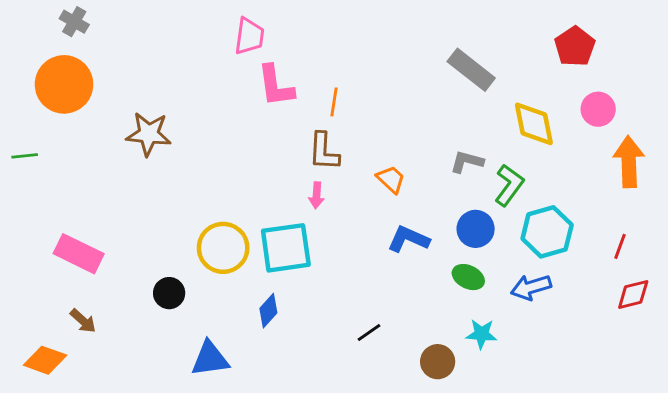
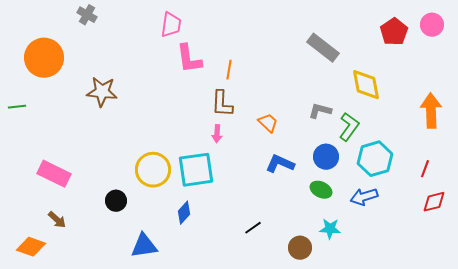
gray cross: (74, 22) -> (87, 15), moved
pink circle: (598, 109) -> (432, 25), moved

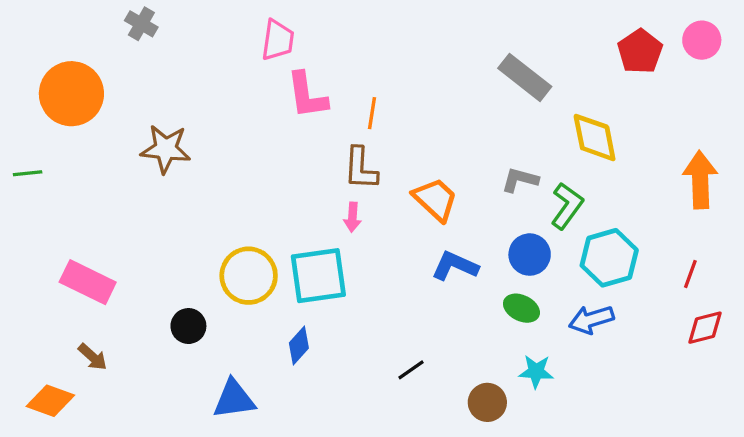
orange trapezoid: (268, 123) -> (435, 199), size x1.4

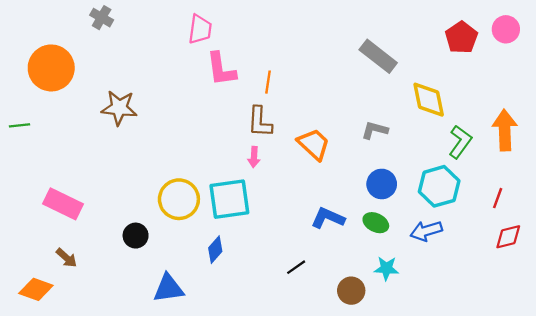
green L-shape: (567, 206) -> (460, 142), moved
blue L-shape: (455, 266) -> (328, 218), moved

